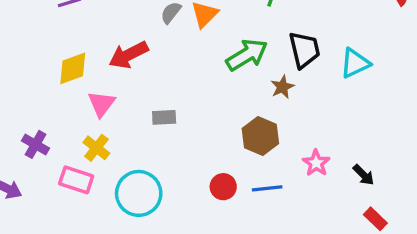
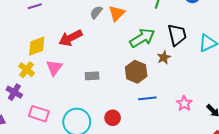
brown hexagon: (260, 136) -> (136, 72), moved
yellow cross: (96, 148) -> (27, 70), moved
red circle: (223, 187) -> (113, 118), moved
blue line: (267, 188) -> (147, 98), moved

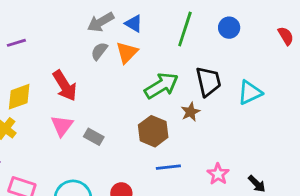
red arrow: (71, 38) -> (65, 86), turned -95
pink triangle: (54, 68) -> (62, 126), moved
gray rectangle: (92, 76) -> (94, 137), turned 32

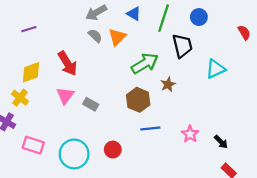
blue triangle: (134, 23) -> (134, 14), moved
red semicircle: (286, 36) -> (244, 32), moved
gray semicircle: (99, 51) -> (95, 36), turned 96
black trapezoid: (208, 81) -> (182, 46), moved

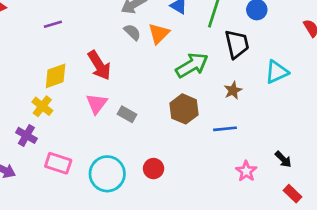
brown star: (168, 84) -> (233, 90), moved
blue line: (150, 129) -> (225, 129), moved
pink star: (190, 134) -> (246, 171), moved

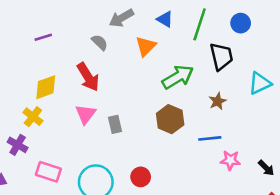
gray semicircle: (132, 32) -> (100, 42), moved
gray rectangle: (127, 114) -> (115, 124), turned 48
pink star: (246, 171) -> (230, 160), moved, turned -30

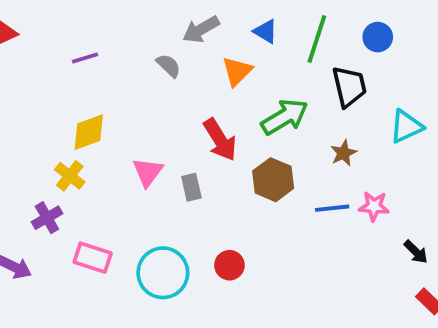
red arrow: (88, 77) -> (220, 140), moved
purple cross: (18, 145) -> (47, 218), turned 30
pink star: (230, 160) -> (374, 206), moved

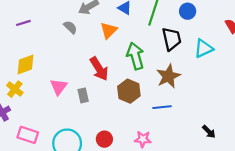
green arrow: (285, 117) -> (135, 56), turned -75
cyan triangle: (406, 126) -> (204, 49), moved
brown star: (344, 153) -> (168, 76), size x1.6
pink star: (374, 206) -> (143, 139), moved

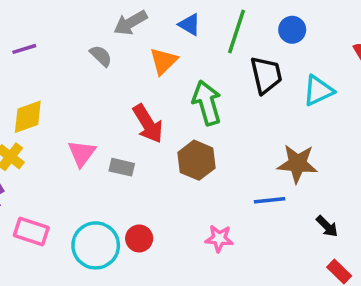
brown star: (168, 76) -> (297, 164), moved, turned 30
gray rectangle: (83, 95) -> (122, 167), turned -64
blue line: (162, 107) -> (270, 200), moved
red circle: (104, 139) -> (139, 238), moved

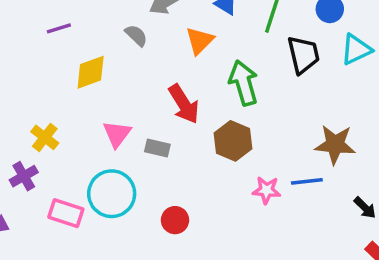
cyan triangle: (318, 91) -> (356, 49), moved
yellow diamond: (28, 117) -> (91, 72), moved
pink star: (219, 238) -> (266, 190), moved
cyan circle: (96, 245) -> (112, 194), moved

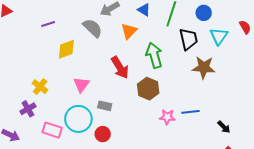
gray semicircle: (136, 35) -> (93, 28), size x1.5
cyan triangle: (356, 49) -> (219, 36), turned -30
brown star: (335, 144) -> (204, 67), moved
gray rectangle: (157, 148) -> (105, 106), moved
red circle: (175, 220) -> (103, 134), moved

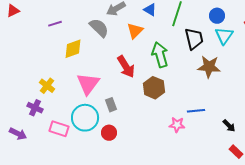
blue circle: (204, 13) -> (217, 16), moved
pink triangle: (81, 85) -> (88, 84), size x1.4
gray rectangle: (105, 106) -> (111, 105), turned 56
purple cross: (28, 109) -> (35, 108), turned -35
pink star: (167, 117) -> (177, 125), moved

